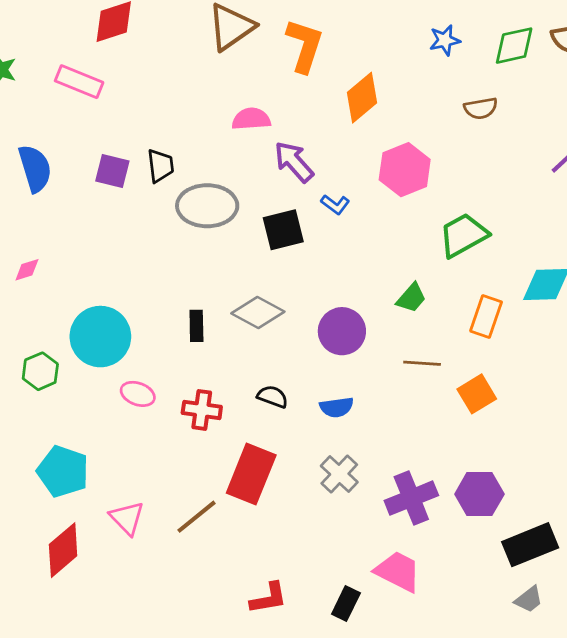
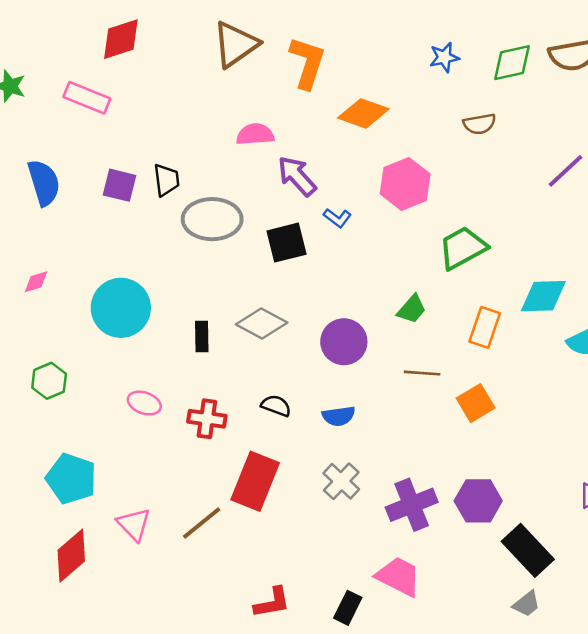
orange diamond: (362, 98) -> (363, 113), turned 60
cyan circle: (100, 337) -> (121, 308), moved
black rectangle: (530, 545) -> (528, 550), turned 69

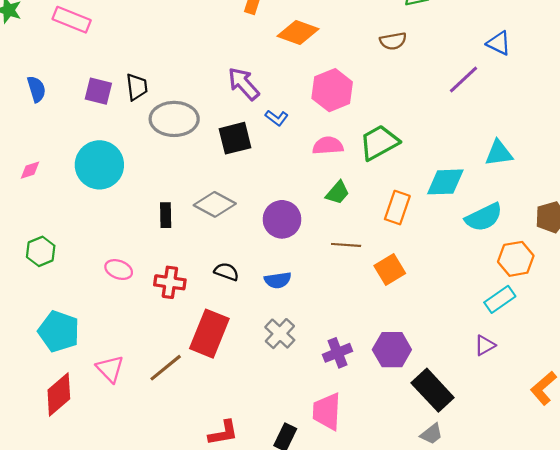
pink semicircle: (255, 134) -> (328, 146), moved
blue semicircle: (44, 183) -> (36, 89), size x0.7
cyan circle: (121, 308) -> (99, 165), moved
purple cross: (412, 505) -> (338, 353), size x0.7
pink trapezoid: (399, 577) -> (327, 412), turned -114

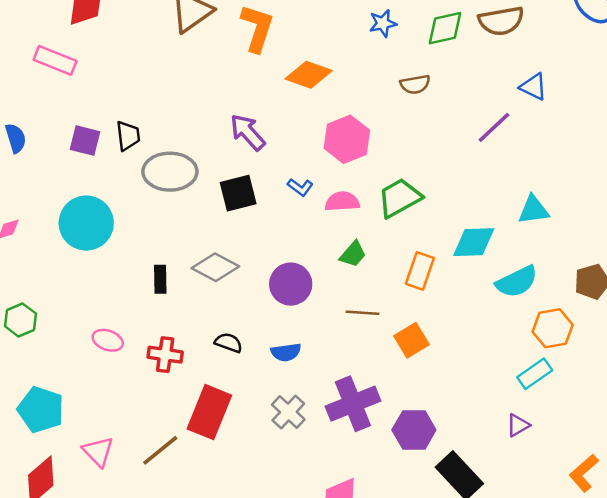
blue L-shape: (277, 118) -> (300, 187), moved
purple cross: (338, 353) -> (353, 404), moved, size x1.6

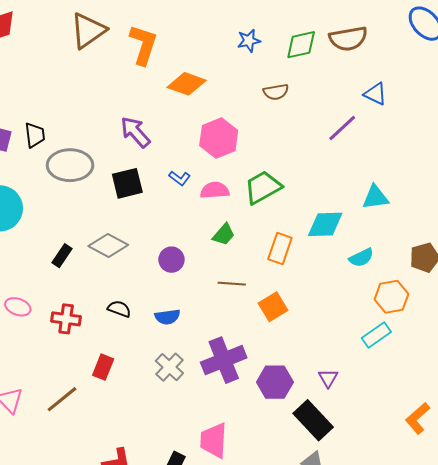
black rectangle: (160, 279) -> (62, 256), turned 35
cyan semicircle: (517, 282) -> (361, 258), size x0.7
purple circle: (291, 284) -> (171, 260), size x0.7
red rectangle: (209, 412) -> (103, 367), size x0.6
purple triangle: (518, 425) -> (328, 378), moved, turned -30

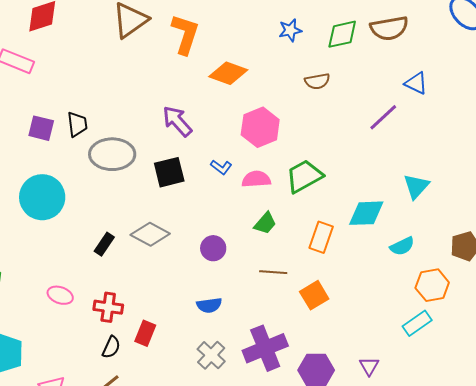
cyan triangle: (375, 197) -> (416, 186), turned -40
black semicircle: (119, 309) -> (111, 347), moved, turned 95
red rectangle: (103, 367) -> (145, 333), moved

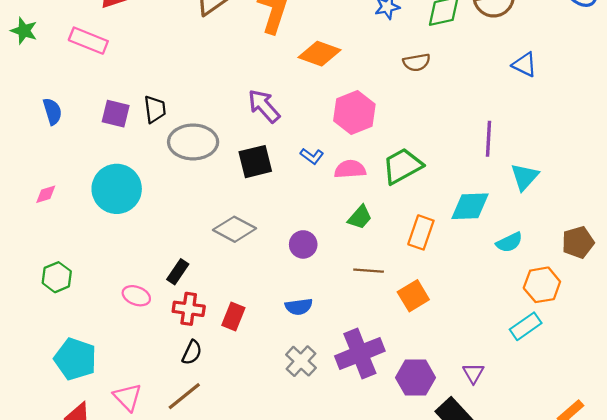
purple line: (383, 117) -> (489, 139), moved, turned -44
black rectangle: (104, 244) -> (178, 272), moved
red rectangle: (145, 333) -> (233, 316), moved

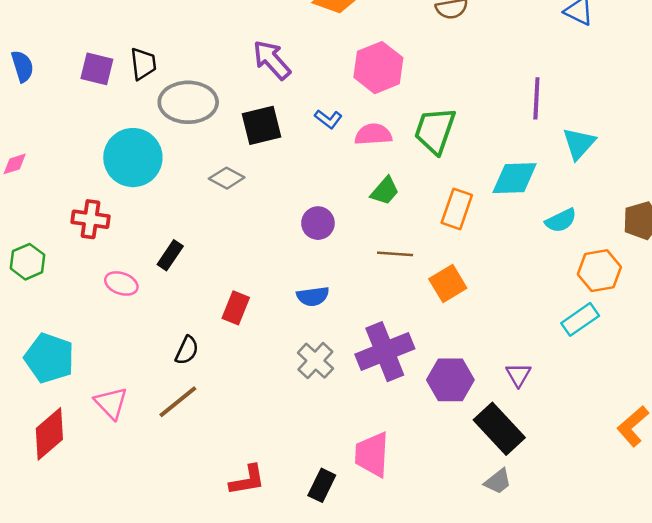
green trapezoid: (402, 166) -> (435, 131), turned -42
cyan circle: (117, 189) -> (133, 158), moved
gray diamond: (234, 229) -> (227, 178), moved, size x0.7
red cross: (189, 309) -> (90, 219), moved

